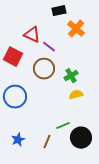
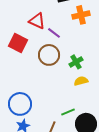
orange cross: (76, 29) -> (81, 15), turned 36
blue circle: (15, 97) -> (20, 104), moved

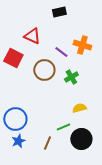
orange cross: (81, 15) -> (82, 45), moved, turned 30
purple line: (54, 33) -> (61, 52), moved
yellow semicircle: (81, 81) -> (79, 108), moved

